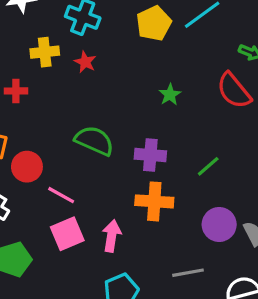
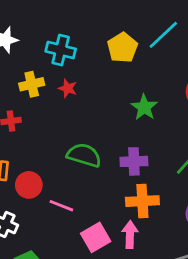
green star: (170, 95) -> (144, 107), size x1.4
pink square: (67, 234) -> (96, 237), moved
pink arrow: (112, 236) -> (130, 235), moved

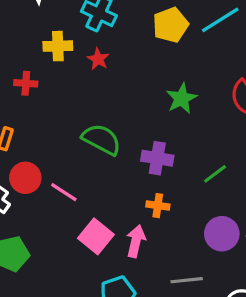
red circle: (29, 185) -> (25, 178), moved
orange cross: (142, 201) -> (158, 206), size x0.6
pink square: (96, 237) -> (96, 236), turned -32

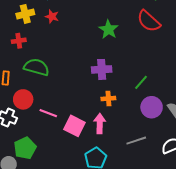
red cross: (26, 83) -> (19, 41), moved
green semicircle: (102, 139) -> (37, 67), moved
green line: (215, 174) -> (141, 82), moved
pink line: (64, 192) -> (48, 113), moved

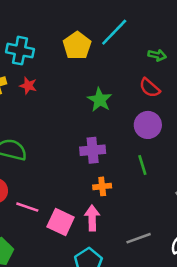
red semicircle: (149, 21) -> (150, 88), size x0.7
green line: (141, 82) -> (142, 165), turned -56
purple circle: (152, 107) -> (148, 125), moved

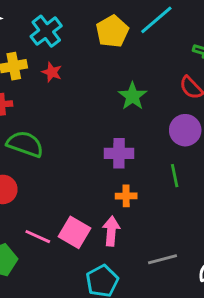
cyan cross: (20, 51) -> (46, 31), turned 36
pink line: (27, 207) -> (38, 237), moved

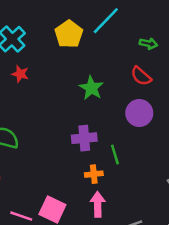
green line: (175, 176) -> (115, 155), moved
pink arrow: (111, 231) -> (98, 204), moved

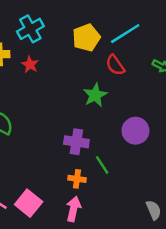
red semicircle: (141, 76) -> (115, 65), moved
green line: (115, 155) -> (102, 165), turned -30

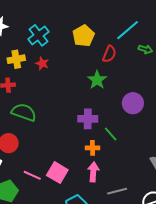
cyan line: (125, 34) -> (128, 30), moved
red semicircle: (115, 65) -> (109, 54), turned -114

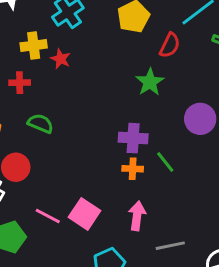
red star: (42, 63) -> (61, 59), moved
green semicircle: (24, 112) -> (40, 123), size x0.7
orange cross: (93, 148) -> (133, 169), moved

